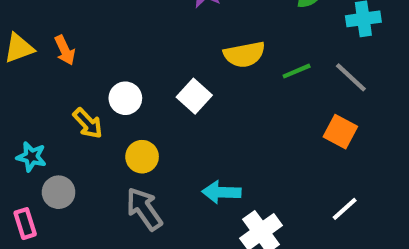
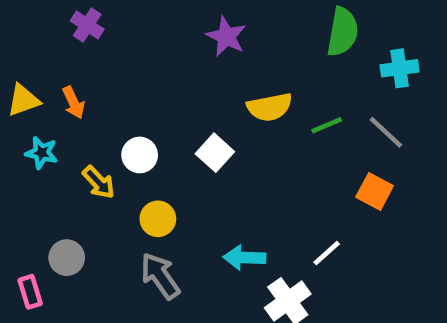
cyan star: (31, 157) -> (42, 153), moved
white line: (345, 209) -> (327, 253), moved

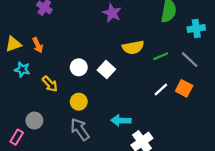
white circle: (140, 155) -> (79, 67), moved
white line: (327, 253) -> (161, 89), moved
pink rectangle: (30, 292) -> (17, 137), turned 48

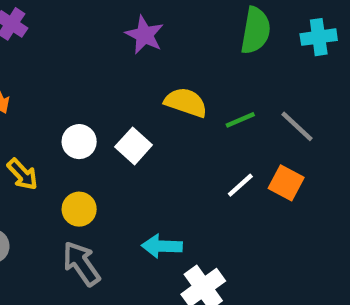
cyan cross: (196, 28) -> (319, 37), moved
yellow semicircle: (133, 47) -> (186, 102), turned -150

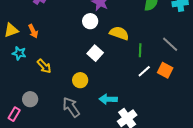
green line: (240, 120) -> (140, 50), moved, turned -64
white circle: (79, 142) -> (90, 21), moved
yellow circle: (79, 209) -> (80, 80), moved

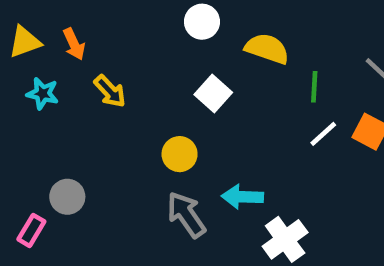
yellow arrow: (44, 66) -> (110, 91), moved
gray arrow: (71, 107) -> (186, 215), moved

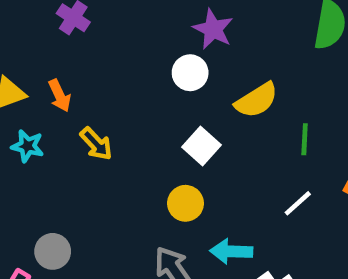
yellow semicircle: (267, 49) -> (257, 100), turned 129
white line: (323, 134) -> (298, 203), moved
yellow circle: (180, 154) -> (185, 203), moved

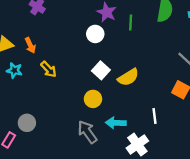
yellow semicircle: (257, 100) -> (128, 77), moved
green line: (305, 139) -> (131, 23), moved
white line: (298, 203) -> (155, 116), moved, turned -56

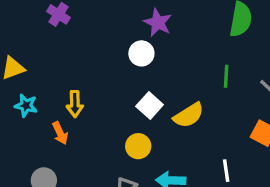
green line: (131, 23) -> (226, 76), moved
orange arrow: (30, 45) -> (60, 133), moved
yellow arrow: (49, 69) -> (75, 104), turned 42

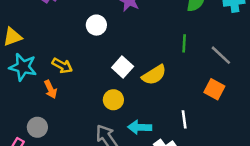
white circle: (141, 53) -> (96, 25), moved
yellow arrow: (75, 104) -> (62, 66), turned -60
cyan star: (26, 106) -> (23, 67), size x1.5

